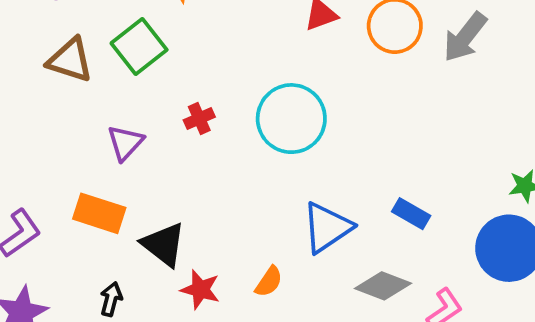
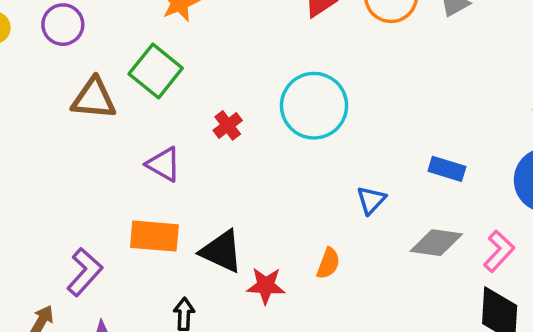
purple triangle: (125, 143) -> (164, 164), turned -30
blue triangle: (327, 227) -> (371, 200), size x0.6

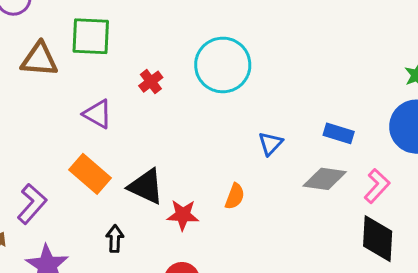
green square: (156, 71) -> (91, 36), turned -36
blue rectangle: (447, 169) -> (339, 133), moved
orange rectangle: (154, 236) -> (90, 174), turned 36

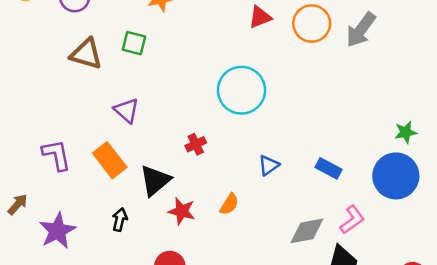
green square: (91, 36) -> (134, 43), size x0.7
red cross: (151, 82) -> (196, 144), moved
gray diamond: (325, 179) -> (307, 231), moved, turned -30
black triangle: (146, 186) -> (155, 180), turned 44
purple L-shape: (32, 204) -> (57, 155), moved, turned -64

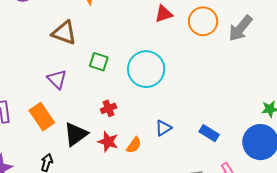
green square: (134, 43) -> (99, 62), moved
brown triangle: (86, 54) -> (64, 33), moved
orange semicircle: (229, 204) -> (134, 145), moved
red star: (182, 211) -> (108, 142), moved

